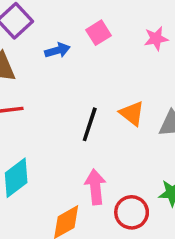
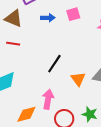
orange triangle: (132, 113) -> (78, 79), moved

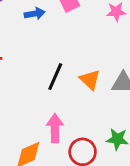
orange triangle: (78, 79) -> (90, 80), moved

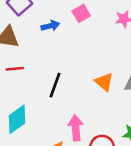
black line: (55, 77) -> (55, 85), moved

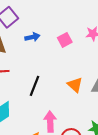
pink square: (81, 13) -> (65, 40), moved

